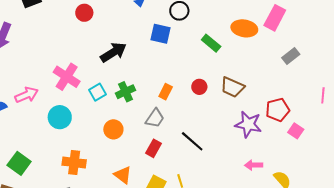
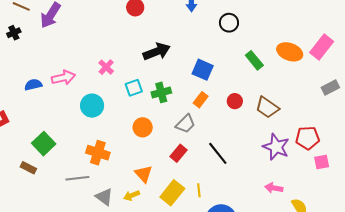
blue square: (160, 34) -> (203, 70), moved
pink cross: (67, 77) -> (106, 67), size x0.6
pink square: (296, 131) -> (322, 162), turned 35

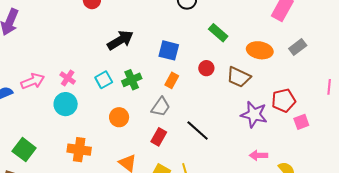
orange ellipse: (290, 52) -> (260, 50), moved
pink cross: (106, 67) -> (68, 78), moved
red circle: (235, 101) -> (206, 68), moved

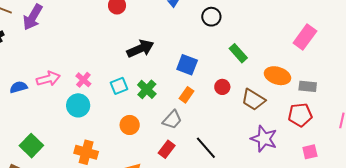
gray rectangle: (298, 47) -> (308, 86), moved, turned 36
green cross: (132, 80) -> (147, 89), turned -30
red pentagon: (284, 100) -> (300, 115), moved

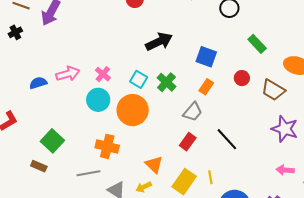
cyan square: (119, 86) -> (139, 79), turned -36
orange circle: (130, 125) -> (133, 110), moved, size x1.6

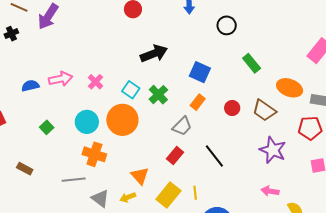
red circle: (242, 78) -> (232, 108), moved
cyan circle: (98, 100) -> (87, 122), moved
green square: (52, 141) -> (47, 127), moved, size x0.6

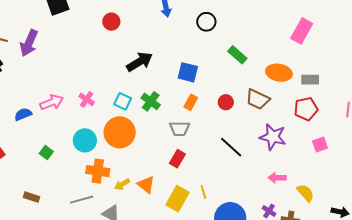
gray trapezoid: (182, 126) -> (180, 129), turned 55
black line: (214, 156) -> (231, 147), moved
yellow arrow: (128, 197) -> (122, 184), moved

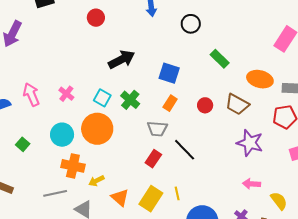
pink arrow: (52, 102) -> (31, 95), turned -95
black line: (231, 147) -> (185, 150), moved
orange triangle: (146, 185) -> (120, 198), moved

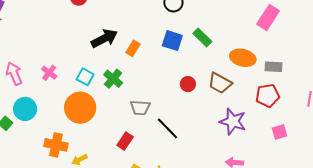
blue square: (169, 73) -> (172, 41), moved
orange rectangle: (170, 103) -> (133, 48), moved
cyan circle: (62, 135) -> (25, 109), moved
red rectangle: (153, 159) -> (125, 141), moved

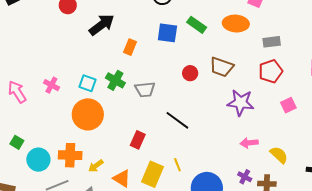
black arrow: (104, 38) -> (102, 25), moved
orange ellipse: (243, 58) -> (236, 24), moved
gray trapezoid: (140, 108) -> (145, 89), moved
cyan circle: (25, 109) -> (38, 160), moved

